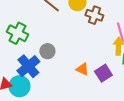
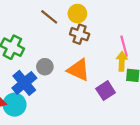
brown cross: (94, 15) -> (80, 34), moved
orange triangle: (82, 69) -> (78, 70), moved, size x1.6

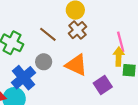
brown line: (49, 17) -> (48, 34), moved
brown cross: (80, 34) -> (77, 30), turned 30

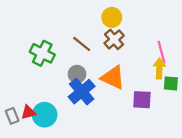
blue cross: (24, 78) -> (82, 92), moved
purple square: (103, 85) -> (142, 100), turned 36

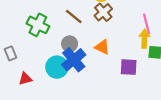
orange triangle: (113, 78) -> (102, 47), size x0.7
cyan circle: (45, 115) -> (57, 67), moved
gray rectangle: (12, 116) -> (11, 53), moved

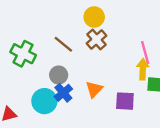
orange triangle: (102, 47) -> (94, 89), moved, turned 49
blue cross: (74, 60) -> (63, 93), size x0.7

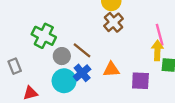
brown line: (63, 44) -> (82, 50), moved
gray circle: (59, 75) -> (62, 56), moved
orange triangle: (94, 89) -> (111, 70), turned 42

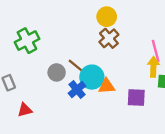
green cross: (44, 36) -> (27, 41), moved, turned 35
cyan circle: (64, 81) -> (92, 77), moved

